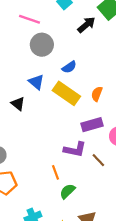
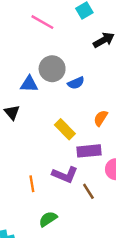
gray circle: (42, 45) -> (52, 69), moved
blue triangle: (36, 82) -> (29, 84), moved, turned -49
yellow rectangle: (66, 93) -> (65, 129), moved, size x0.7
orange line: (56, 172) -> (32, 184), moved

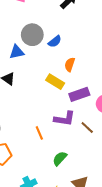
orange semicircle: (101, 118) -> (70, 65), moved

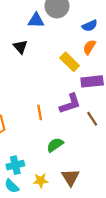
blue semicircle: (55, 41) -> (90, 26), moved
purple L-shape: (65, 119) -> (70, 104), turned -40

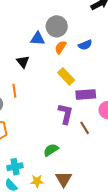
orange semicircle: (89, 47) -> (61, 47), moved
purple L-shape: (70, 104) -> (66, 114), turned -60
orange line: (40, 113) -> (14, 91), moved

